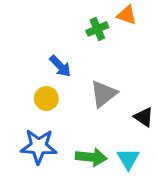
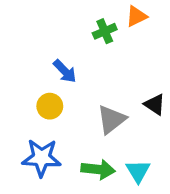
orange triangle: (127, 15) -> (136, 16), turned -45
gray triangle: (103, 94) -> (111, 119), moved
black triangle: (144, 117) -> (155, 104), moved

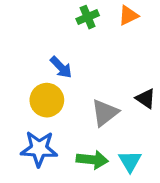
green cross: (105, 31) -> (88, 17), moved
yellow circle: (50, 106) -> (47, 100), size x1.4

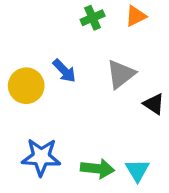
yellow circle: (47, 100) -> (26, 86), moved
gray triangle: (105, 113) -> (121, 74), moved

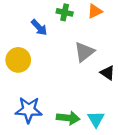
green cross: (93, 18) -> (65, 12), turned 35
blue arrow: (64, 71) -> (39, 27), moved

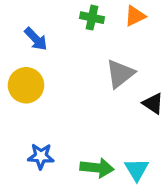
blue arrow: (39, 27) -> (36, 39), moved
blue star: (29, 110) -> (41, 156), size x0.7

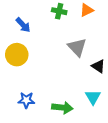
gray triangle: (120, 74) -> (77, 47), turned -36
cyan triangle: (137, 169) -> (93, 97), moved

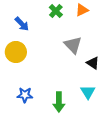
green cross: (59, 11) -> (56, 11), turned 32
green arrow: (62, 108) -> (59, 102), turned 84

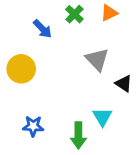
blue arrow: (22, 24) -> (42, 29), moved
cyan triangle: (88, 92) -> (102, 117), moved

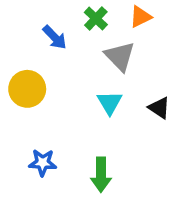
gray triangle: (97, 60) -> (120, 56), moved
cyan triangle: (102, 117) -> (110, 103), moved

